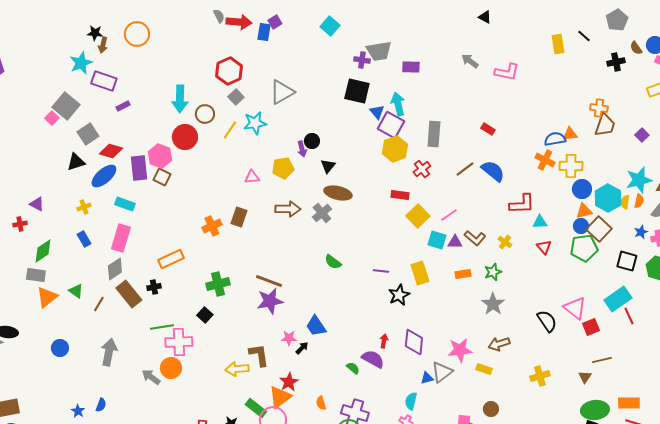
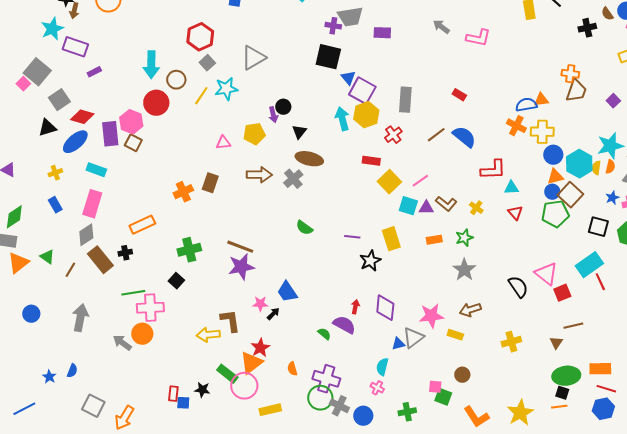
cyan arrow: (398, 104) -> (342, 119), moved

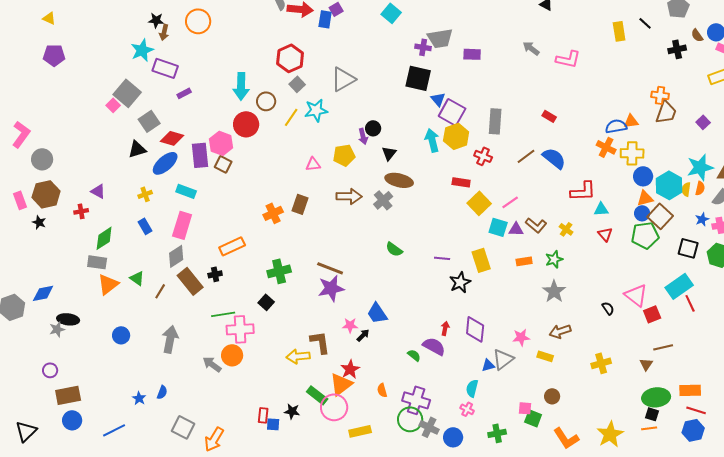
red cross: (393, 135) -> (483, 156), turned -30
black semicircle: (518, 287) -> (608, 308), size x0.6
pink star: (431, 316) -> (521, 337), size x0.7

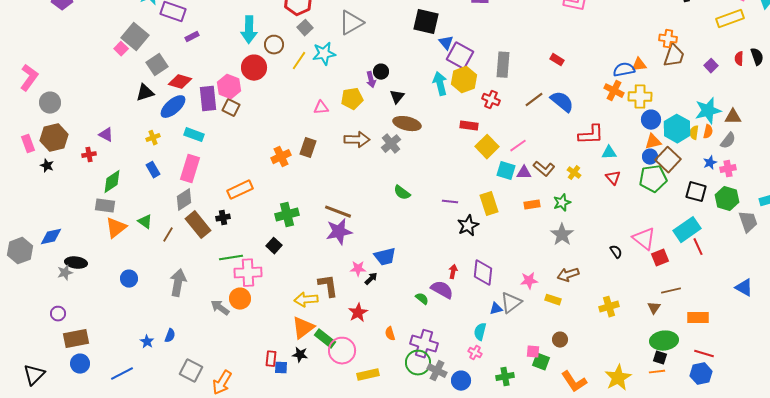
blue trapezoid: (377, 313) -> (385, 257), turned -70
orange triangle: (341, 384) -> (303, 328), moved
orange rectangle: (690, 390) -> (698, 318), moved

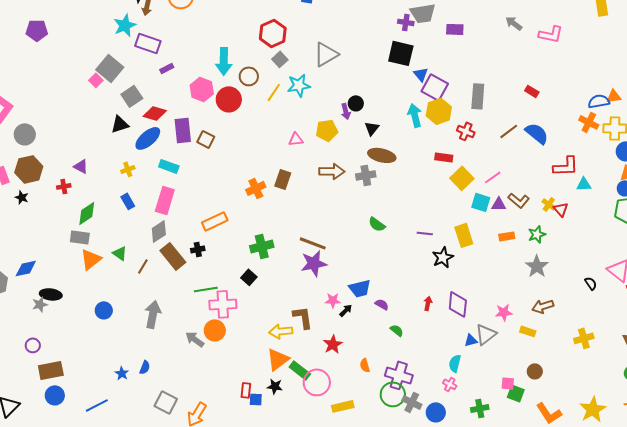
pink hexagon: (229, 87) -> (202, 89), moved
gray cross: (391, 144) -> (366, 175), turned 30
red triangle: (613, 178) -> (561, 209), moved
purple semicircle: (442, 290) -> (382, 304), moved, size x0.6

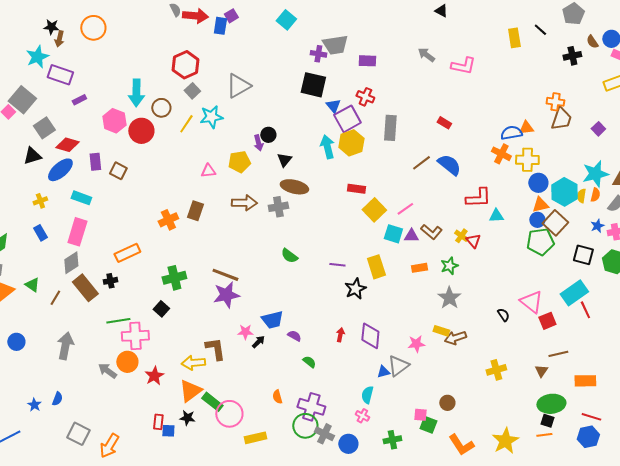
purple square: (435, 87) -> (347, 119), turned 32
purple rectangle: (183, 130) -> (95, 162), size x0.7
red cross: (466, 131) -> (365, 97), moved
yellow rectangle: (528, 331) -> (441, 331), moved
red star: (333, 344) -> (154, 376), moved

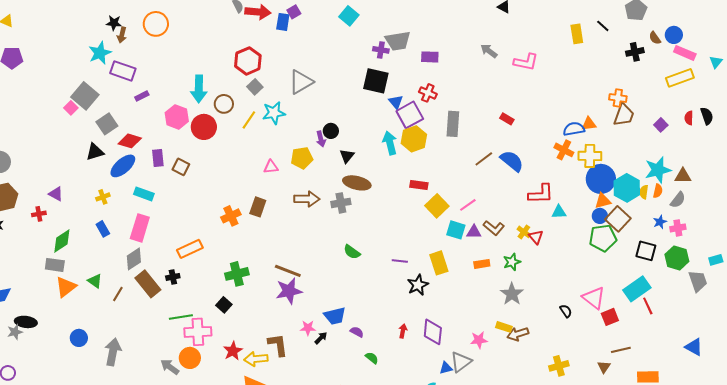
blue circle: (538, 183) -> (601, 179), size x1.5
gray arrow: (65, 346) -> (113, 352), moved
red star: (154, 376) -> (233, 351), moved

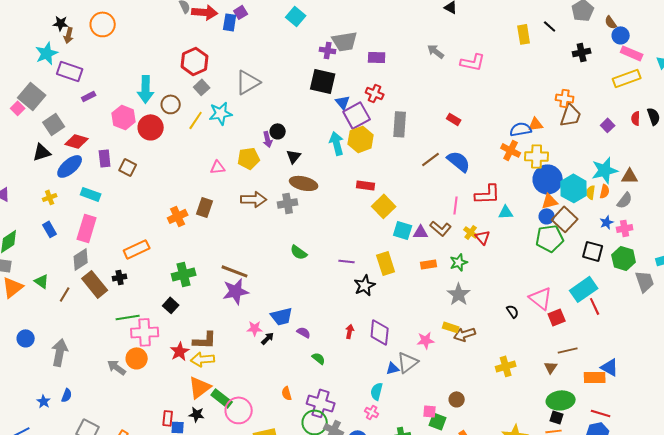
brown semicircle: (655, 38) -> (611, 22), moved
pink line: (468, 205) -> (456, 205), moved, turned -48
brown L-shape: (278, 345) -> (205, 340), moved, turned 100
blue triangle: (694, 347) -> (610, 367), moved

